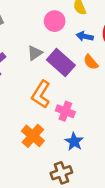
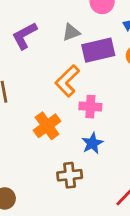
purple rectangle: (61, 62) -> (98, 50), turned -68
pink cross: (65, 111) -> (90, 107), turned -30

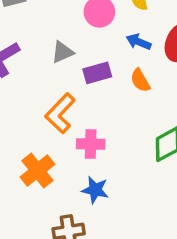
purple rectangle: (98, 50) -> (97, 73), size x0.7
blue star: (92, 143) -> (95, 190), turned -30

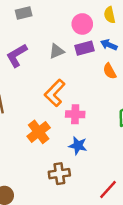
purple rectangle: (97, 73) -> (85, 48), moved

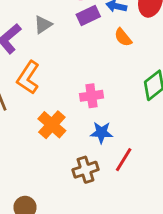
gray triangle: (57, 51) -> (43, 25), moved
orange L-shape: (55, 93) -> (28, 78), moved
red line: (108, 190) -> (124, 160), moved

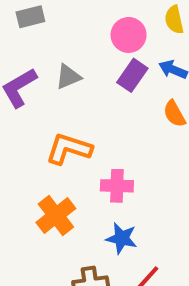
purple rectangle: (88, 15) -> (132, 75), turned -40
orange L-shape: (28, 78) -> (69, 149), moved, turned 64

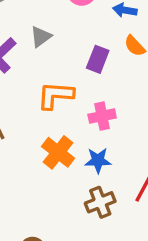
purple rectangle: (132, 75) -> (98, 59), moved
blue star: (122, 238) -> (98, 160), moved

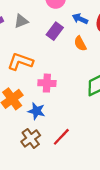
purple rectangle: (98, 59) -> (55, 31), moved
brown cross: (100, 202) -> (31, 138), turned -30

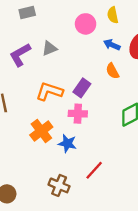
purple rectangle: (55, 31) -> (82, 88), moved
brown cross: (31, 138) -> (59, 185), moved, turned -30

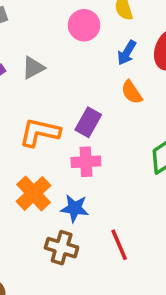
blue arrow: (112, 45) -> (127, 53), turned -77
red line: (94, 170) -> (119, 245), turned -60
brown cross: (59, 185) -> (62, 248), moved

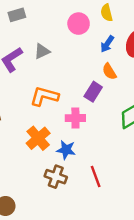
purple rectangle: (88, 122) -> (93, 92), moved

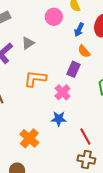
pink cross: (75, 118) -> (62, 92), turned -35
orange cross: (38, 138) -> (29, 138), moved
brown cross: (56, 177) -> (86, 159), moved

